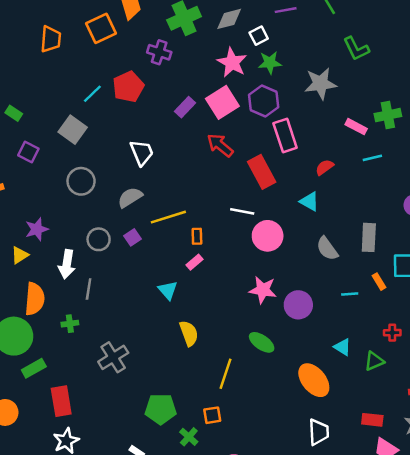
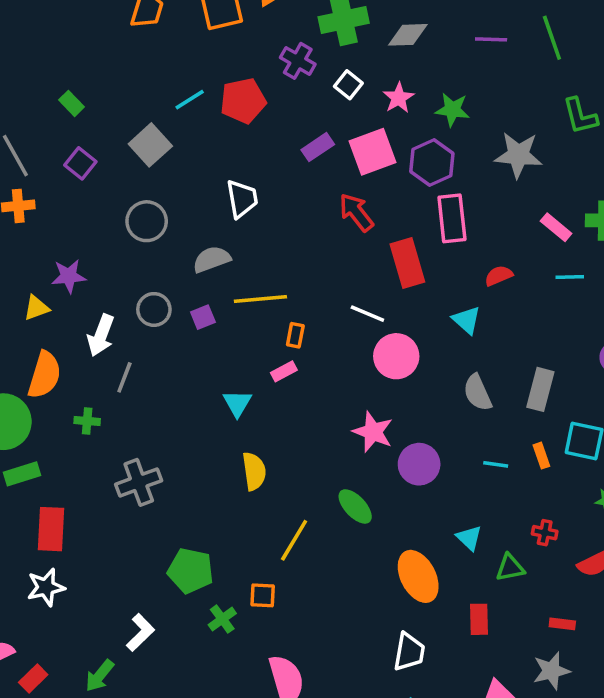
white square: (259, 36) -> (348, 85), moved, turned -36
pink star: (232, 63) -> (399, 98), size x0.7
red rectangle: (372, 420) -> (479, 619), moved, turned 70

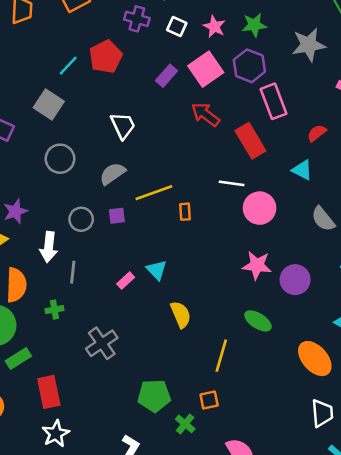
purple square: (203, 317) -> (117, 216), turned 30
pink rectangle: (284, 371) -> (126, 281), moved

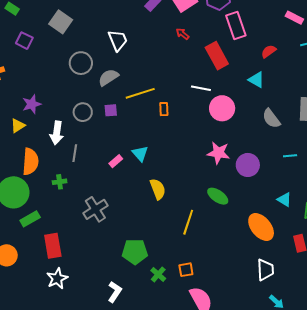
red arrow: (205, 114) -> (182, 34), size x0.6
gray circle: (60, 159) -> (81, 63), moved
orange square: (209, 400) -> (186, 270), moved

